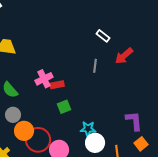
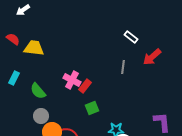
pink cross: (44, 79) -> (72, 80), turned -36
red rectangle: (57, 85) -> (85, 86), turned -40

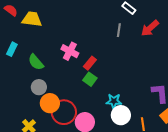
gray line: (123, 67) -> (119, 30), moved
red rectangle: (85, 86) -> (90, 63), moved
green square: (92, 108) -> (90, 79), turned -32

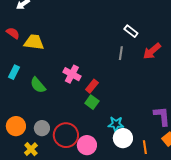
gray circle: (39, 87) -> (42, 128), moved
orange circle: (50, 103) -> (16, 126), moved

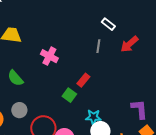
pink cross: (72, 74) -> (49, 56), moved
red rectangle: (92, 86) -> (83, 80), moved
gray circle: (42, 128) -> (19, 110), moved

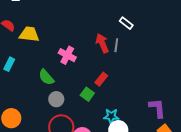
red arrow: (129, 44) -> (102, 43), moved, turned 108
green semicircle: (15, 78) -> (46, 77), moved
gray circle: (19, 110) -> (56, 99), moved

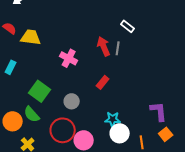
green semicircle: (46, 77) -> (32, 114), moved
green square: (87, 94) -> (40, 91), moved, size x1.5
gray circle: (56, 99) -> (72, 101), moved

